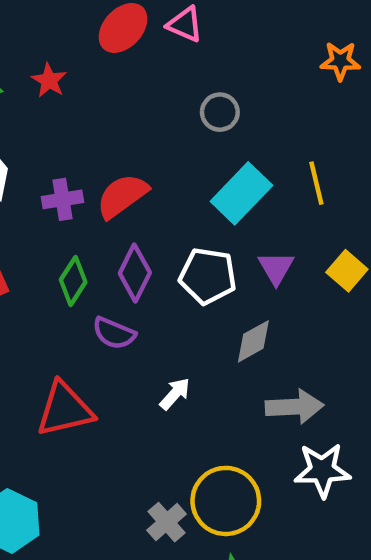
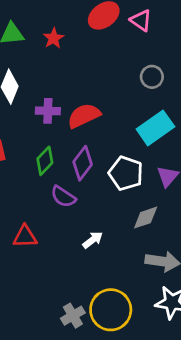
red triangle: (65, 409) -> (25, 237), size x0.7

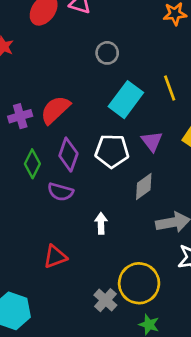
red triangle: (25, 237) -> (55, 257), moved
white arrow: (93, 240) -> (101, 223), turned -36

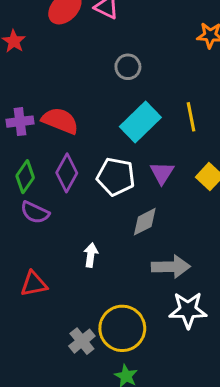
red semicircle: (55, 110) -> (60, 121), turned 56
purple semicircle: (60, 192) -> (35, 213), moved

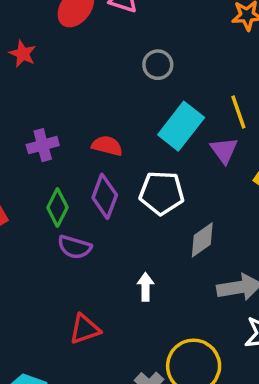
red semicircle: (60, 121) -> (107, 146), moved, size x0.7
purple triangle: (162, 173) -> (224, 150), moved

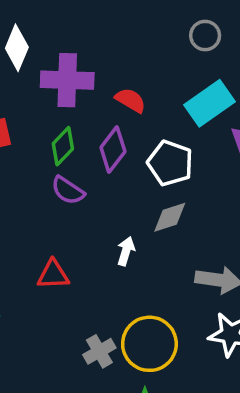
purple cross: (43, 145) -> (67, 80), size x1.6
gray diamond: (202, 240) -> (170, 217), moved

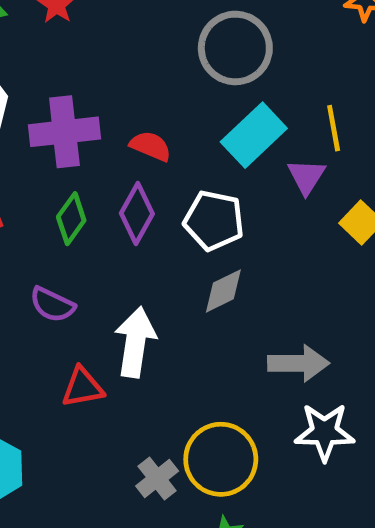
gray circle: (205, 36) -> (235, 48), size x1.8
purple semicircle: (68, 190) -> (52, 305), moved
white arrow: (126, 251) -> (135, 342), moved, size x1.8

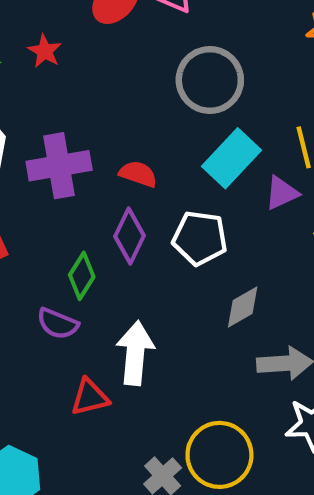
purple triangle: (306, 176) -> (282, 193), turned 36
green diamond: (71, 219) -> (82, 276), moved
gray diamond: (223, 291) -> (243, 307), moved

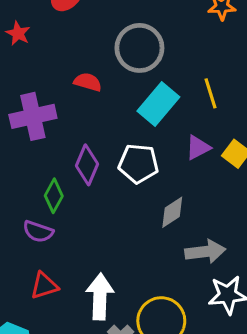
red semicircle: (138, 174) -> (88, 82), moved
purple triangle: (282, 193) -> (198, 148), moved
white arrow: (135, 353) -> (100, 297), moved
red triangle: (90, 397) -> (44, 286), moved

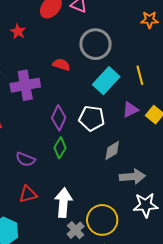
green diamond: (54, 196) -> (60, 148), moved

